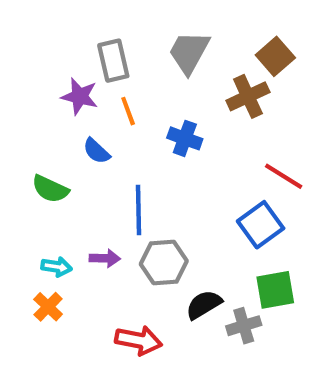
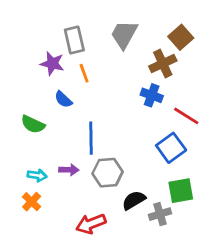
blue cross: (185, 138) -> (152, 95), moved
red arrow: (139, 340) -> (91, 224), turned 148

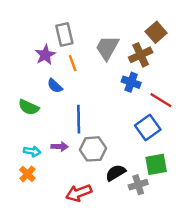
gray trapezoid: (124, 34) -> (107, 48), moved
purple star: (52, 63) -> (45, 55), turned 30

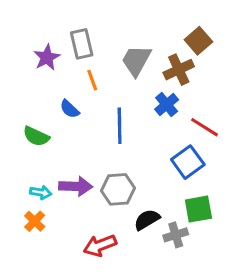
purple star: (45, 55) -> (47, 57), moved
blue cross: (131, 82) -> (167, 104), turned 30
blue line: (79, 119) -> (120, 126), moved
purple arrow: (60, 147) -> (76, 186), size x1.5

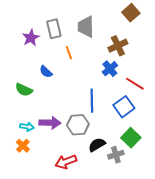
brown square: (198, 41) -> (131, 13), moved
gray trapezoid: (136, 60) -> (86, 27), moved, turned -30
orange line: (92, 80) -> (69, 53), moved
blue line: (120, 126) -> (92, 101), moved
green square: (198, 209) -> (131, 138), turned -36

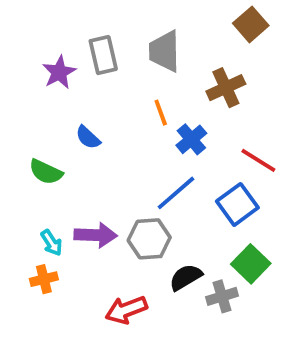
orange line: (69, 53) -> (161, 113), moved
blue cross: (110, 69) -> (191, 139), moved
blue line: (92, 101) -> (176, 193), turned 50
cyan arrow: (27, 127) -> (52, 243), turned 48
orange cross: (23, 146) -> (44, 279), turned 32

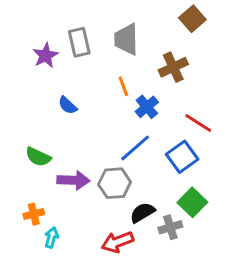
green semicircle: (46, 172) -> (38, 157), moved
cyan arrow: (52, 243) -> (51, 238), moved, turned -132
red arrow: (126, 310) -> (117, 242), moved

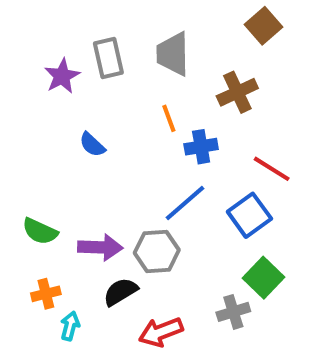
blue cross: (147, 107) -> (201, 147), turned 30
green semicircle: (38, 157) -> (40, 231), moved
black semicircle: (142, 213) -> (120, 292), moved

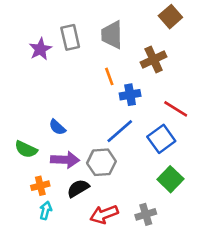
blue semicircle: (92, 145) -> (57, 127), moved
orange cross: (46, 294) -> (40, 186), moved
gray cross: (233, 312) -> (146, 214), moved

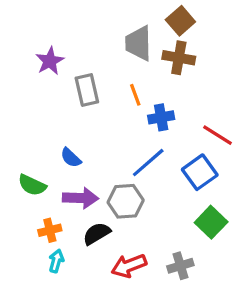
brown square: (170, 17) -> (180, 21), moved
gray rectangle: (70, 37) -> (87, 90), moved
brown cross: (154, 59) -> (179, 58), moved, turned 35

